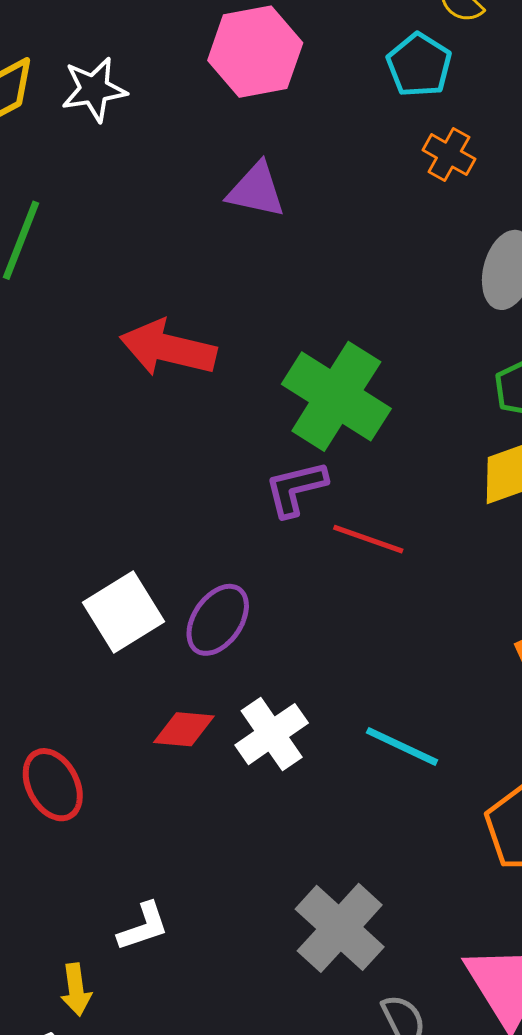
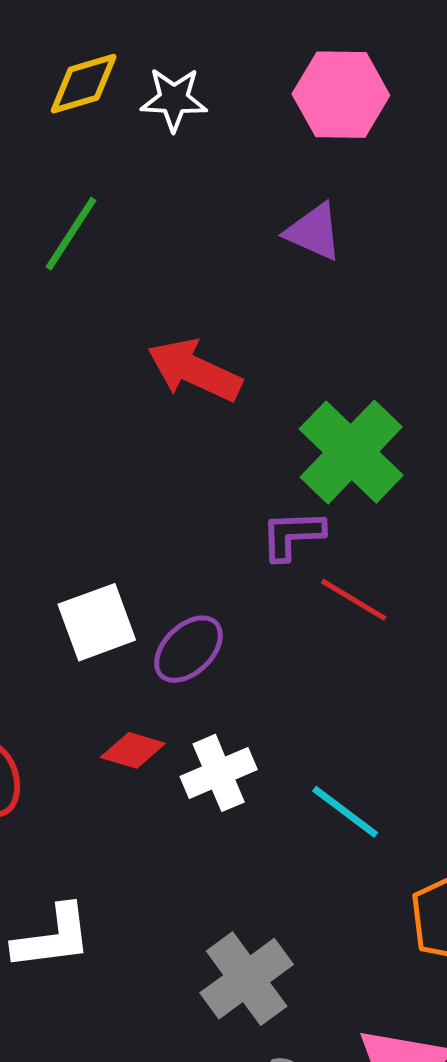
white L-shape: (143, 927) -> (53, 937), size x1.5

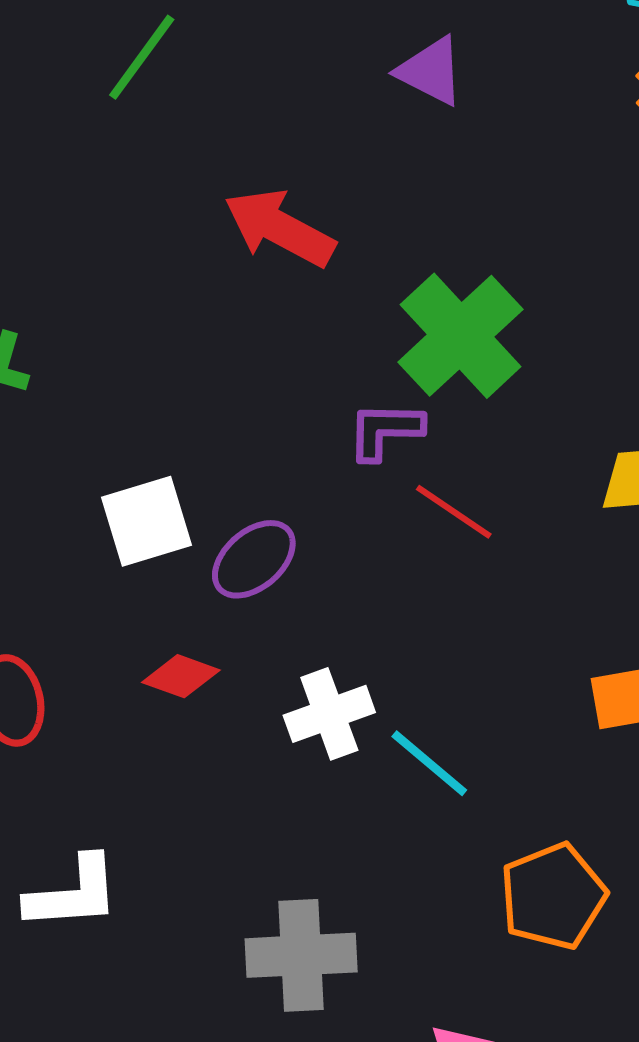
white cross: (219, 773) -> (329, 714), moved
gray cross: (247, 979) -> (301, 955), turned 30

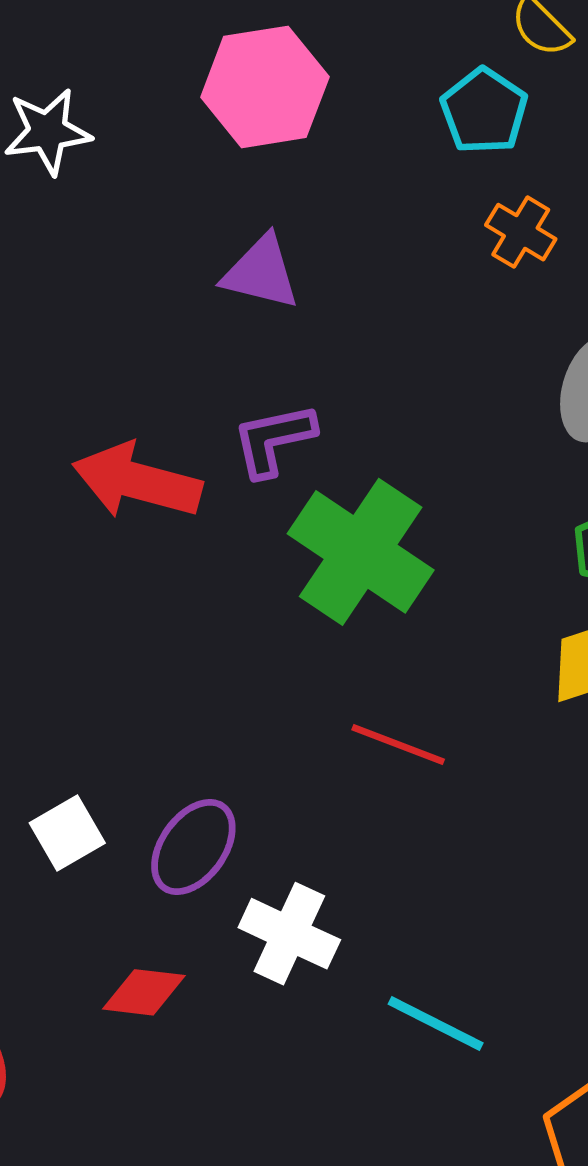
purple L-shape: (385, 431) -> (274, 440), moved
white square: (147, 521) -> (67, 833), size x0.7
white cross: (329, 714) -> (289, 934), moved, turned -32

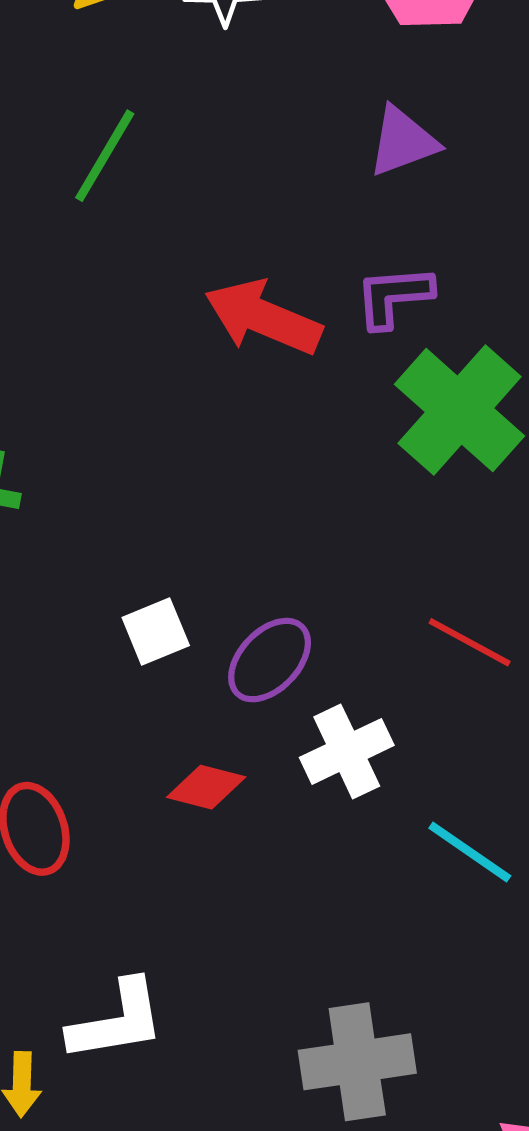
purple triangle: (261, 272) -> (403, 141), turned -42
red line: (398, 744) -> (470, 642), moved
white cross: (289, 934) -> (347, 751), turned 32

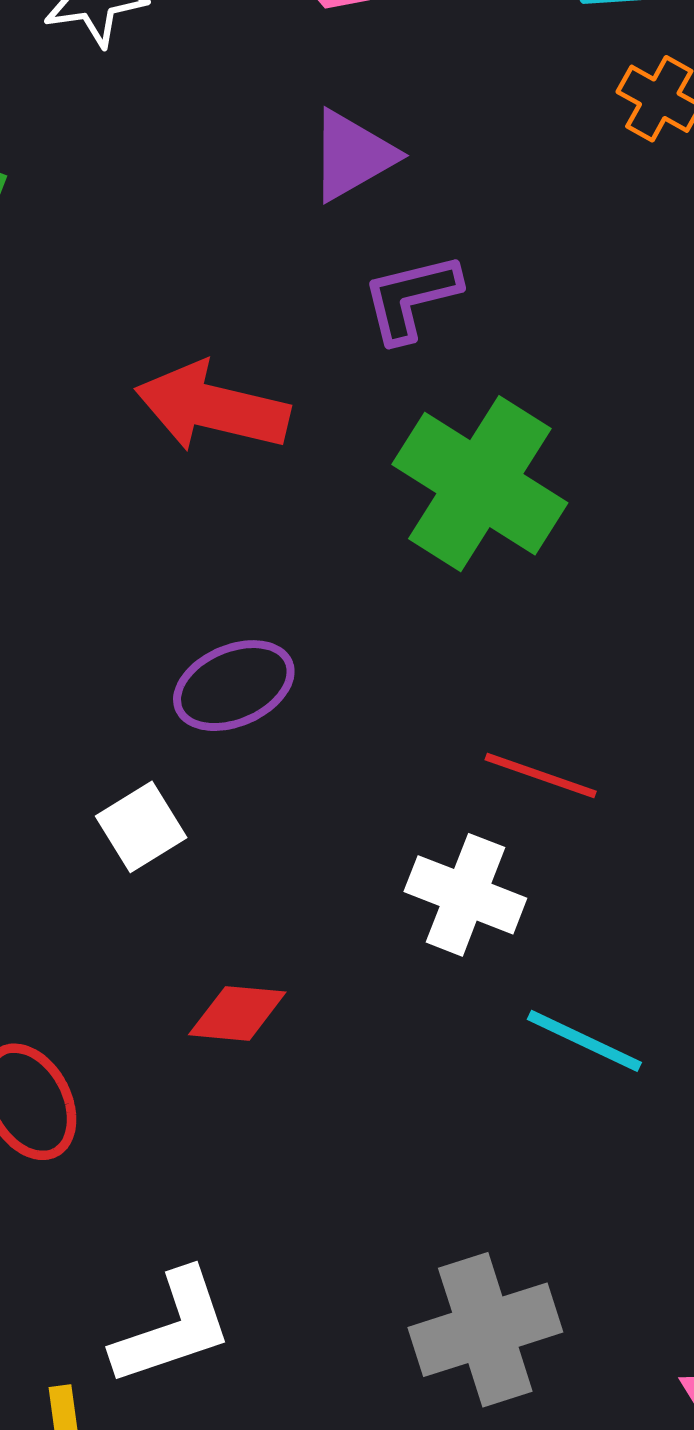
purple L-shape: (394, 296) -> (411, 298), moved
purple ellipse: (270, 660) -> (234, 686), moved, turned 32
white cross: (347, 751) -> (465, 895), moved, turned -34

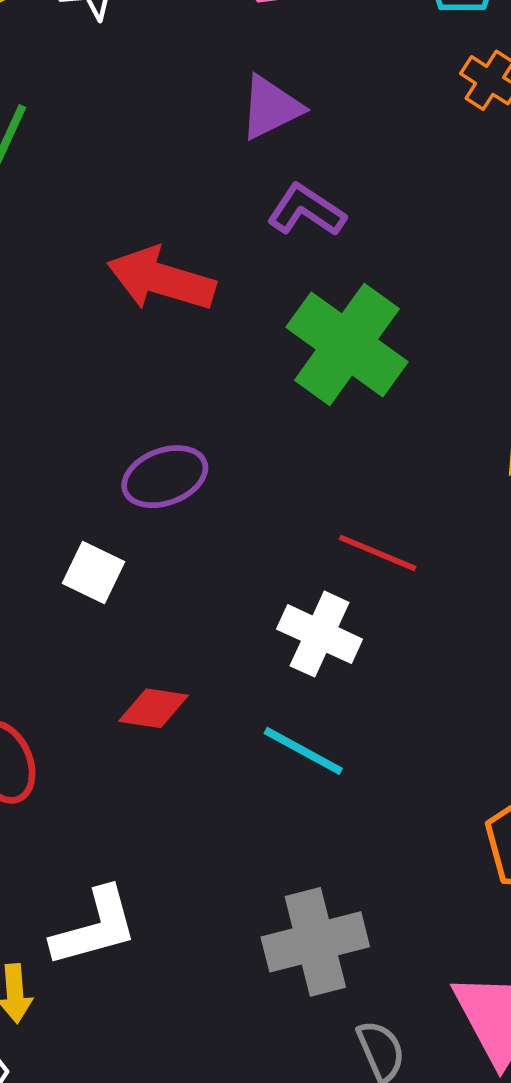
purple L-shape: (411, 298) -> (306, 210), turned 44
white square: (141, 827) -> (93, 573), turned -36
cyan line: (584, 1041) -> (303, 751), moved

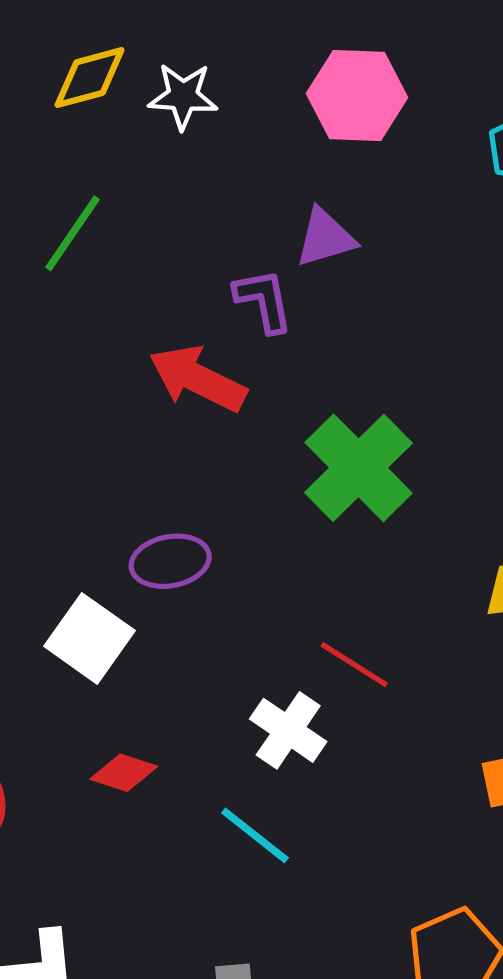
purple L-shape: (306, 210) -> (264, 300), moved, turned 36
white square: (93, 573) -> (89, 638), size x1.5

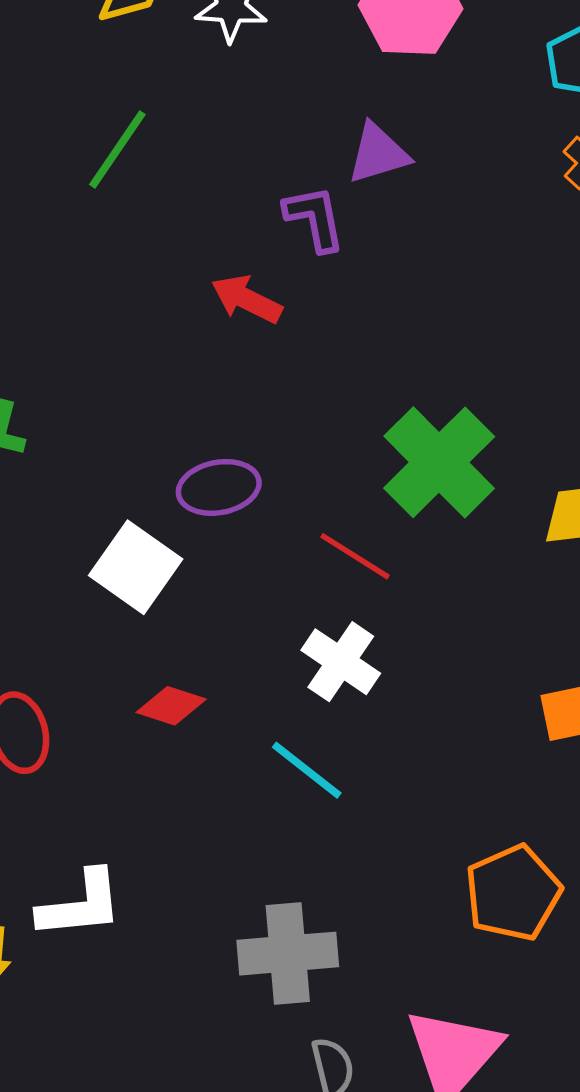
red arrow: (198, 379) -> (247, 299), size x0.7
green cross: (359, 468) -> (439, 462), moved
red line: (354, 665) -> (355, 556), moved

